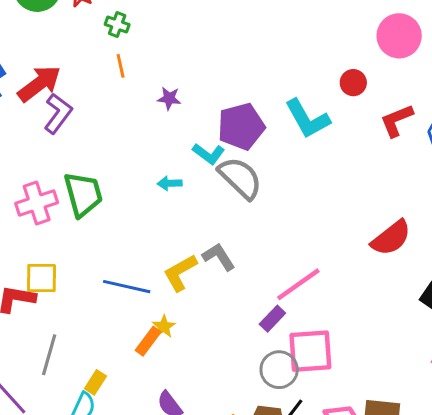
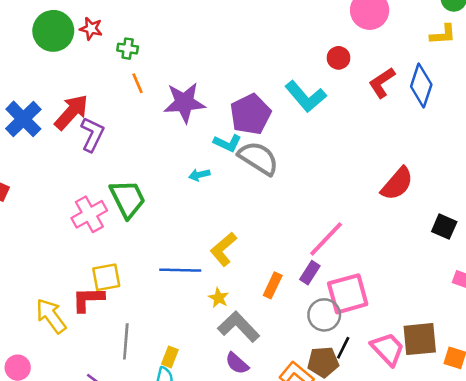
purple star: (169, 98) -> (184, 103), size x2.0
gray L-shape: (219, 257) -> (239, 327), moved, size x1.4
orange rectangle: (148, 341) -> (273, 285), moved

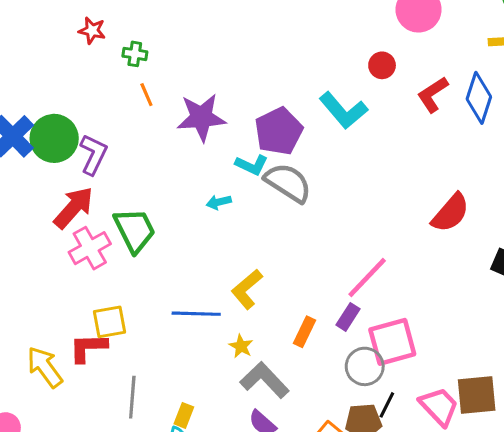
green circle: (53, 31) -> (54, 138), moved
red arrow: (71, 112) -> (74, 208), moved

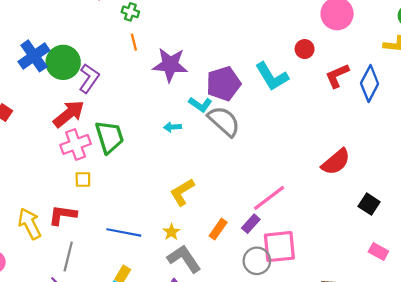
blue line: (196, 314) -> (124, 232), moved
yellow square: (109, 322) -> (83, 179), moved, size x0.7
gray line: (132, 397) -> (68, 256), moved

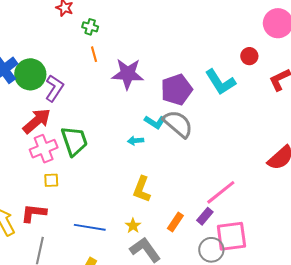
cyan L-shape: (200, 104) -> (155, 122), moved
cyan arrow: (172, 127) -> (136, 141), moved
yellow L-shape: (182, 192) -> (142, 189), turned -36

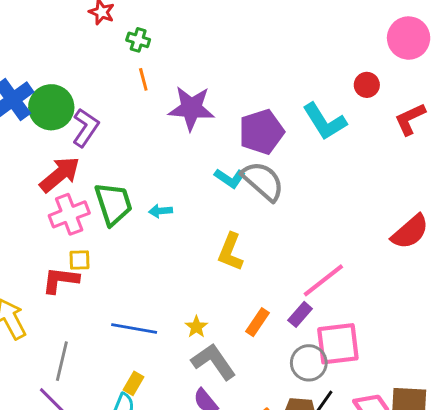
cyan arrow: (136, 141) -> (160, 211), moved
yellow L-shape: (142, 189) -> (231, 252), moved
red L-shape: (34, 213) -> (60, 280), moved

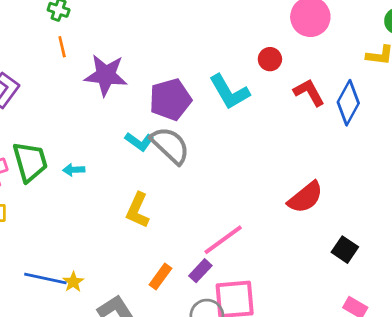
red L-shape: (410, 119) -> (309, 92), turned 84
yellow star: (196, 327) -> (73, 282), moved

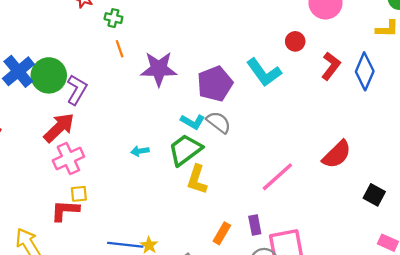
red L-shape: (309, 92) -> (331, 66), turned 72
gray semicircle: (170, 145) -> (219, 122), size x0.7
green trapezoid: (30, 162) -> (185, 150), moved, turned -105
pink line: (223, 240) -> (277, 177), moved
purple rectangle: (200, 271) -> (255, 225), turned -48

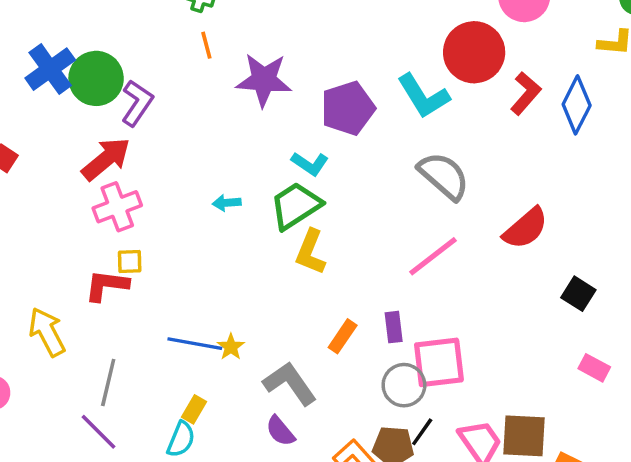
red circle: (295, 41) -> (474, 52), size x2.0
gray semicircle: (219, 122) -> (444, 176), moved, size x1.4

